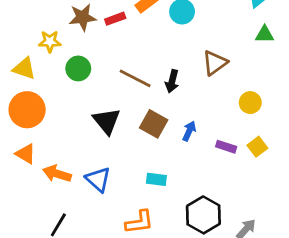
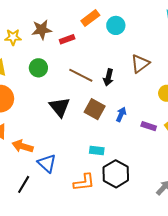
red rectangle: (115, 19) -> (67, 39), moved
yellow star: (50, 41) -> (13, 37), moved
blue triangle: (98, 179) -> (47, 163), moved
black hexagon: (203, 215) -> (116, 174), moved

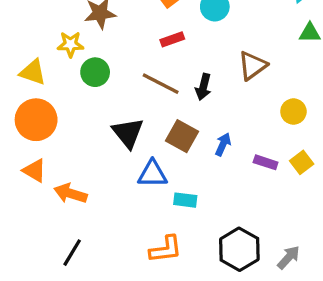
yellow star: (13, 37) -> (70, 44), moved
red rectangle: (67, 39) -> (172, 39), moved
blue triangle: (47, 163) -> (152, 174), moved, turned -42
black hexagon: (116, 174) -> (239, 249), moved

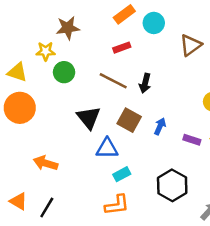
brown triangle: (252, 66) -> (191, 45), moved
orange triangle: (34, 171) -> (19, 201), moved
cyan rectangle: (185, 200) -> (122, 174), moved, turned -35
black hexagon: (239, 249) -> (172, 185), moved

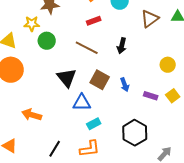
black arrow: (145, 83) -> (122, 46), moved
blue arrow: (160, 126) -> (125, 85), turned 136
black line: (47, 207) -> (55, 149), moved

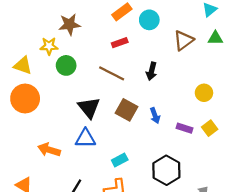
blue triangle: (82, 103) -> (85, 138), moved

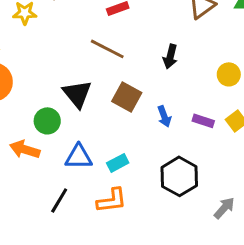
green circle: (66, 65) -> (47, 121), moved
black arrow: (152, 71) -> (170, 56), moved
blue arrow: (155, 116) -> (164, 116), moved
blue triangle: (85, 138) -> (79, 157), moved

